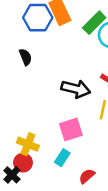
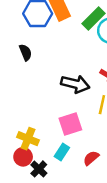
black cross: (12, 175) -> (39, 169), moved
red semicircle: (87, 176) -> (91, 158), moved

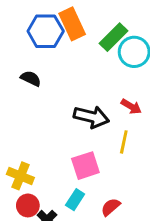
black semicircle: (25, 52) -> (31, 78), turned -42
yellow cross: (28, 139) -> (20, 176), moved

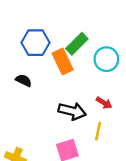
orange rectangle: (72, 24) -> (63, 61), moved
green rectangle: (113, 37) -> (77, 44), moved

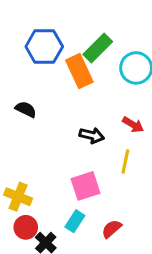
black semicircle: (24, 80) -> (26, 109), moved
black arrow: (72, 111) -> (92, 135), size x0.7

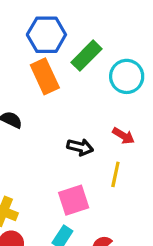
blue hexagon: (44, 47) -> (46, 35), moved
orange rectangle: (79, 71) -> (45, 76), moved

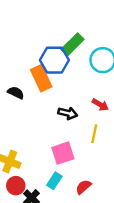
blue hexagon: (46, 35) -> (54, 60), moved
orange rectangle: (45, 76) -> (41, 78), moved

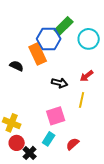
red arrow: (100, 105) -> (87, 76), turned 112

